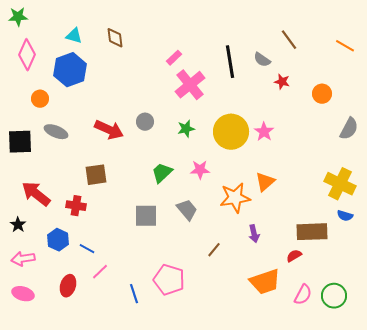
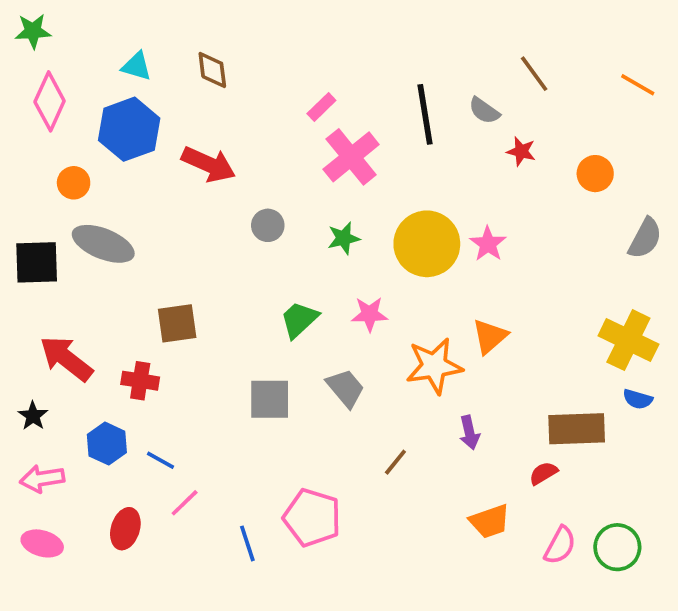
red arrow: (109, 130) -> (209, 164), moved
gray ellipse: (56, 132) -> (103, 244), size x1.4
orange trapezoid: (265, 282) -> (490, 521), size x0.7

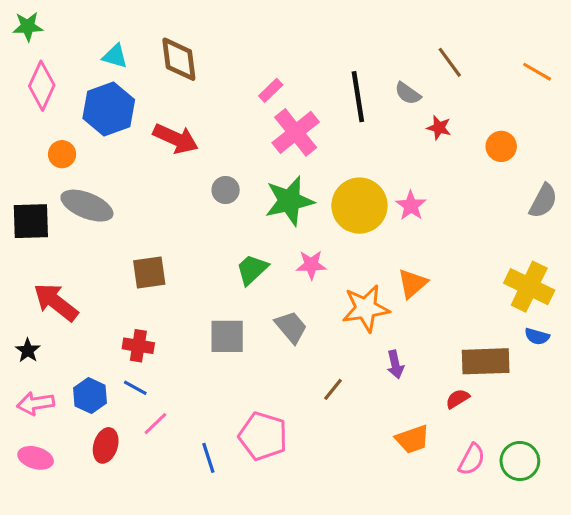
brown diamond: (212, 70) -> (179, 59), size x1.4
green star: (344, 238) -> (289, 201), size x1.8
red cross: (140, 381) -> (138, 346), moved
blue hexagon: (107, 444) -> (90, 396), moved

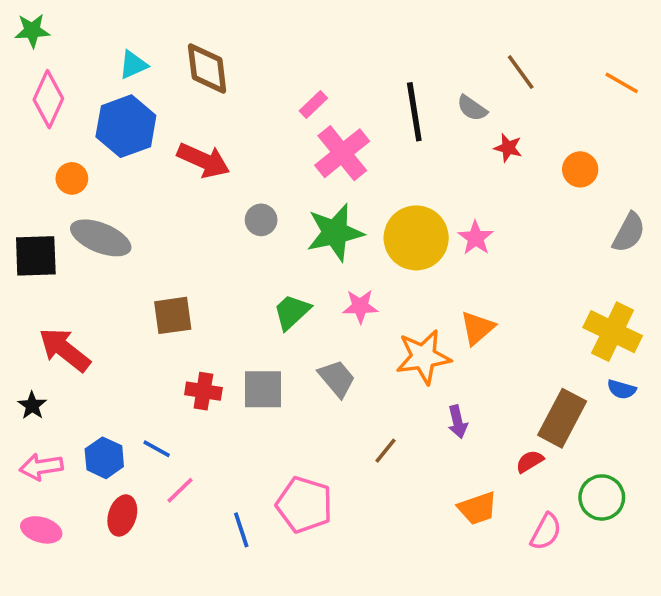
cyan triangle: (115, 56) -> (133, 65), turned -40
red cross: (138, 346) -> (203, 391), moved
brown rectangle: (486, 361) -> (562, 418), turned -60
green circle: (520, 461) -> (602, 497), moved

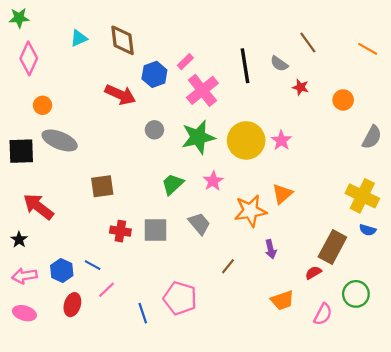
blue hexagon: (126, 126) -> (154, 74), moved, size x0.7
pink star: (360, 306) -> (213, 181), turned -30

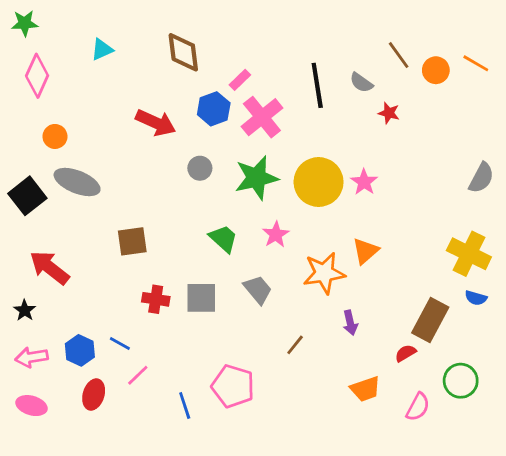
brown diamond: (122, 40) -> (183, 52), moved
blue hexagon: (154, 74) -> (214, 109), moved
orange circle: (343, 100) -> (436, 70), moved
black square: (21, 151) -> (27, 196), turned -36
green trapezoid: (173, 184) -> (223, 239), turned 85

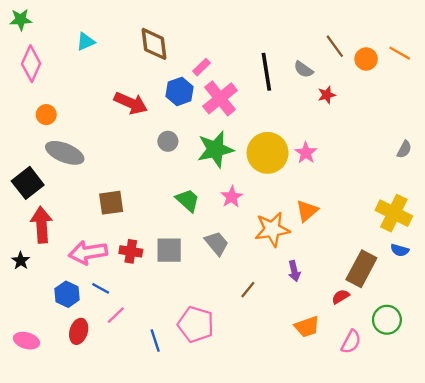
red star: (389, 113) -> (327, 95), turned -30
gray semicircle: (481, 178) -> (404, 149), size x0.7
black square: (27, 196) -> (28, 183), moved
red arrow: (49, 268) -> (42, 225), turned 48
pink arrow: (32, 357) -> (88, 253), moved, size x1.4

